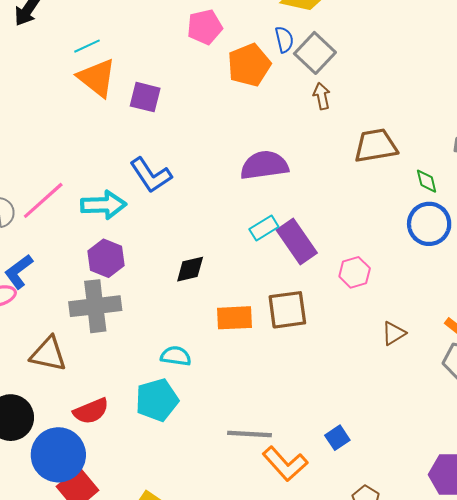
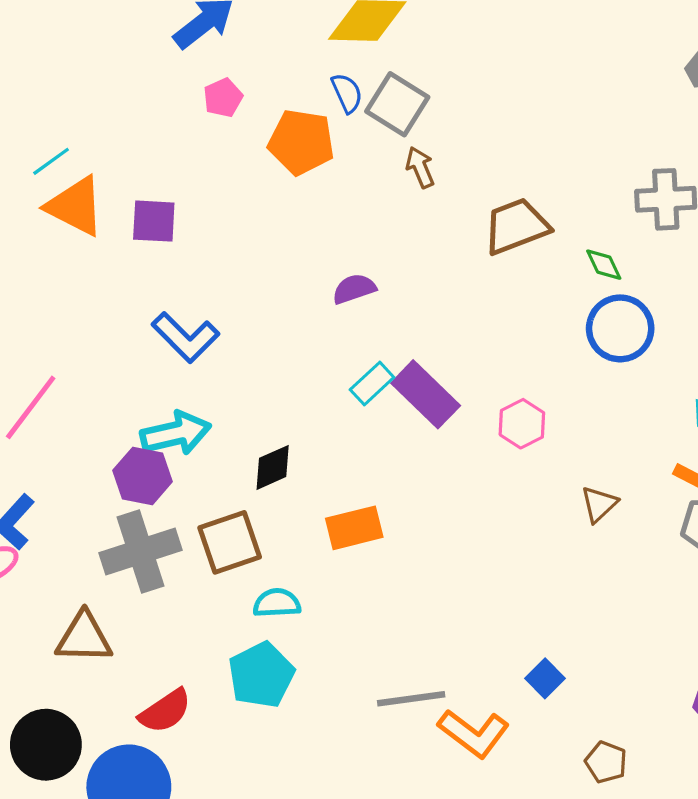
pink pentagon: (205, 27) -> (223, 98), size x0.7
orange pentagon: (249, 65) -> (301, 142), turned -30
purple semicircle: (264, 165) -> (354, 289), size x0.6
cyan arrow: (103, 205) -> (176, 433), moved
brown square: (287, 310) -> (230, 542), moved

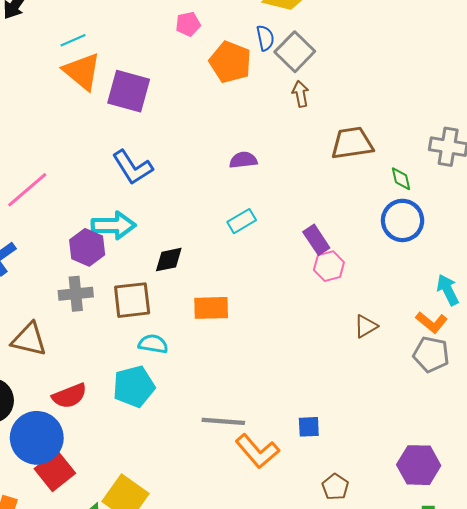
purple square: (154, 221) -> (129, 91), size x1.4
purple rectangle: (426, 394) -> (316, 240), moved, size x0.7
gray cross: (141, 552) -> (76, 294), size x0.7
blue square: (545, 678) -> (309, 427), turned 30

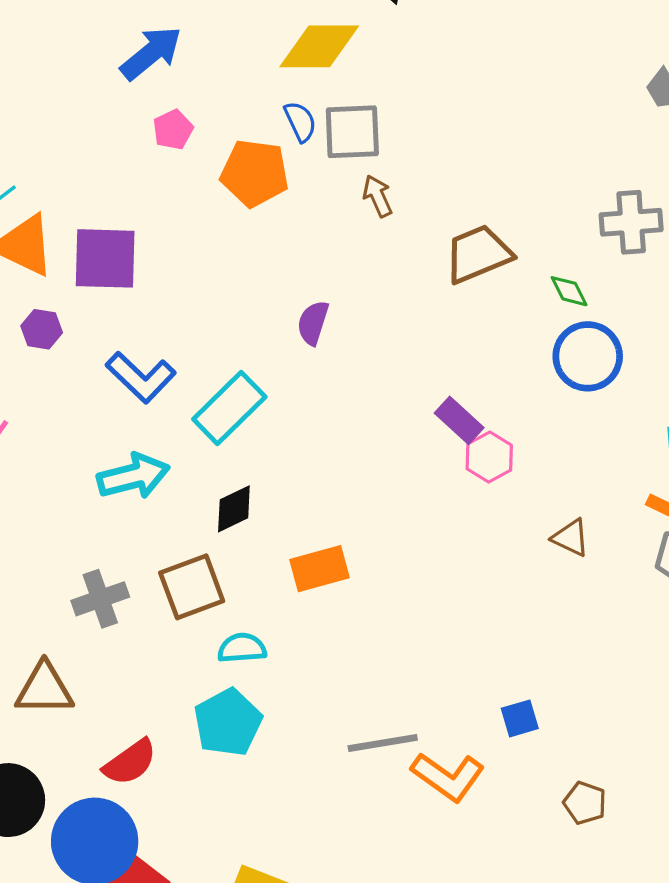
gray square: (295, 52) -> (352, 132), turned -33
purple semicircle: (243, 160) -> (313, 323), turned -52
cyan rectangle: (242, 221) -> (229, 408), moved, size x1.6
purple hexagon: (87, 247) -> (42, 329), moved, size x0.7
brown triangle: (366, 326) -> (571, 538), turned -50

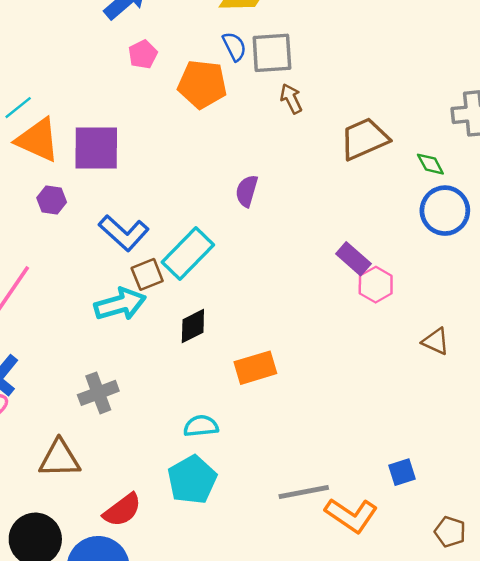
brown square: (192, 587) -> (147, 274), moved, size x0.7

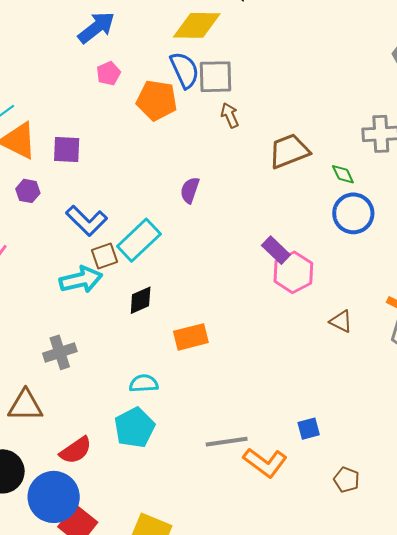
blue semicircle: (234, 46) -> (185, 70), size x1.5
purple square: (96, 148) -> (67, 149), size x0.7
pink hexagon: (376, 285) -> (293, 272), size x1.4

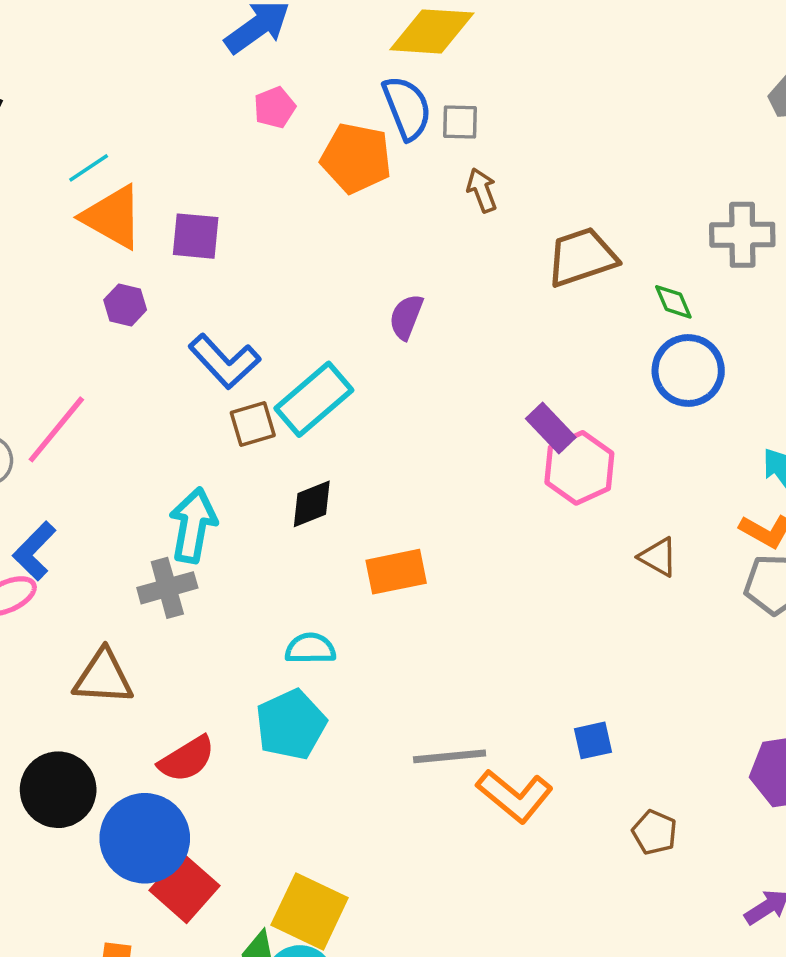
gray square: (215, 77) -> (460, 122), size x0.6
cyan arrow: (81, 280) -> (193, 525), moved, turned -69

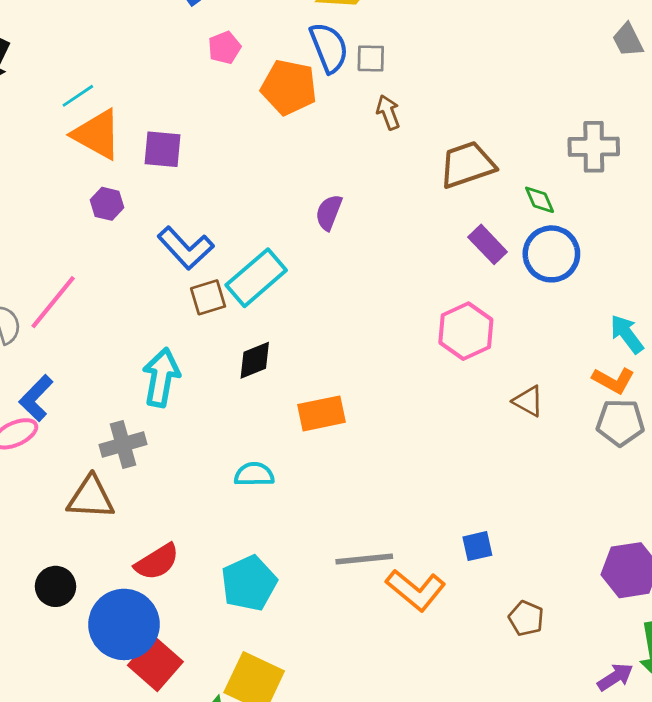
purple rectangle: (551, 428) -> (488, 244), moved
gray cross: (167, 588) -> (123, 445), moved
cyan pentagon: (291, 725) -> (249, 583), moved
black circle: (58, 790) -> (56, 586), size x0.7

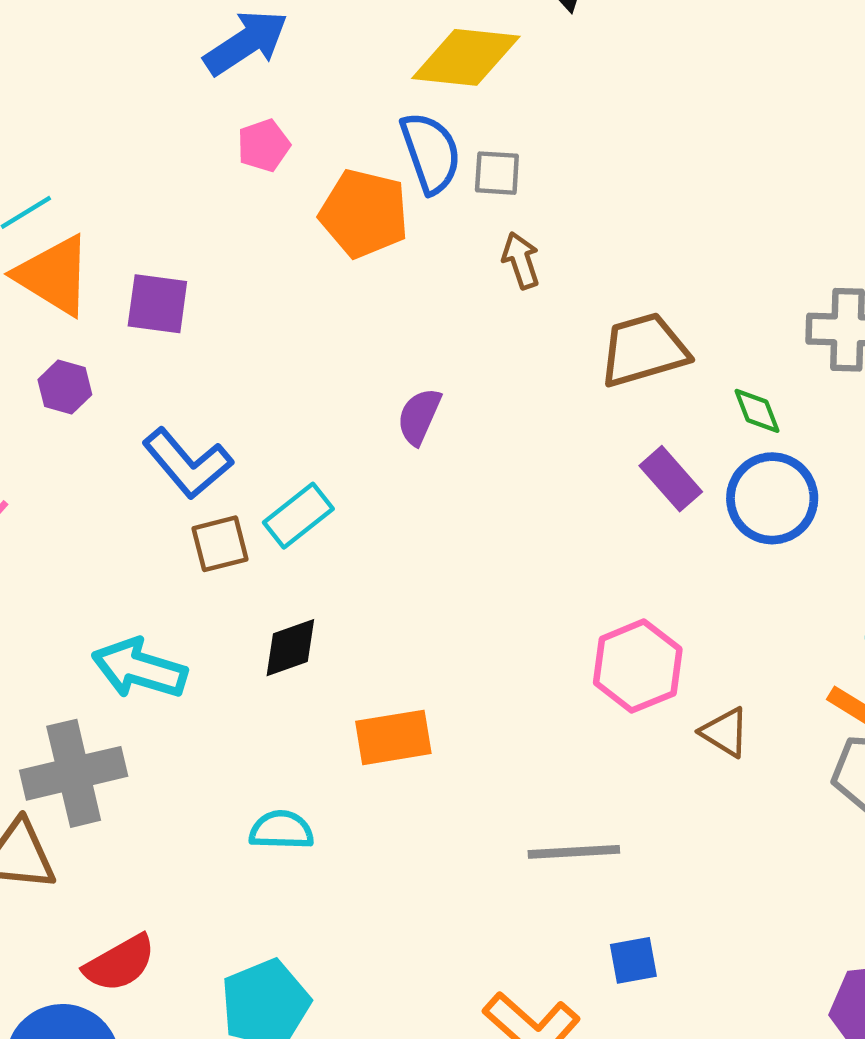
cyan rectangle: (256, 278) -> (298, 516), size x0.7
pink hexagon: (466, 331) -> (638, 666), moved
cyan arrow: (161, 377) -> (139, 669), turned -86
gray cross: (123, 445) -> (74, 773), size x1.4
gray line: (364, 559) -> (574, 852), moved

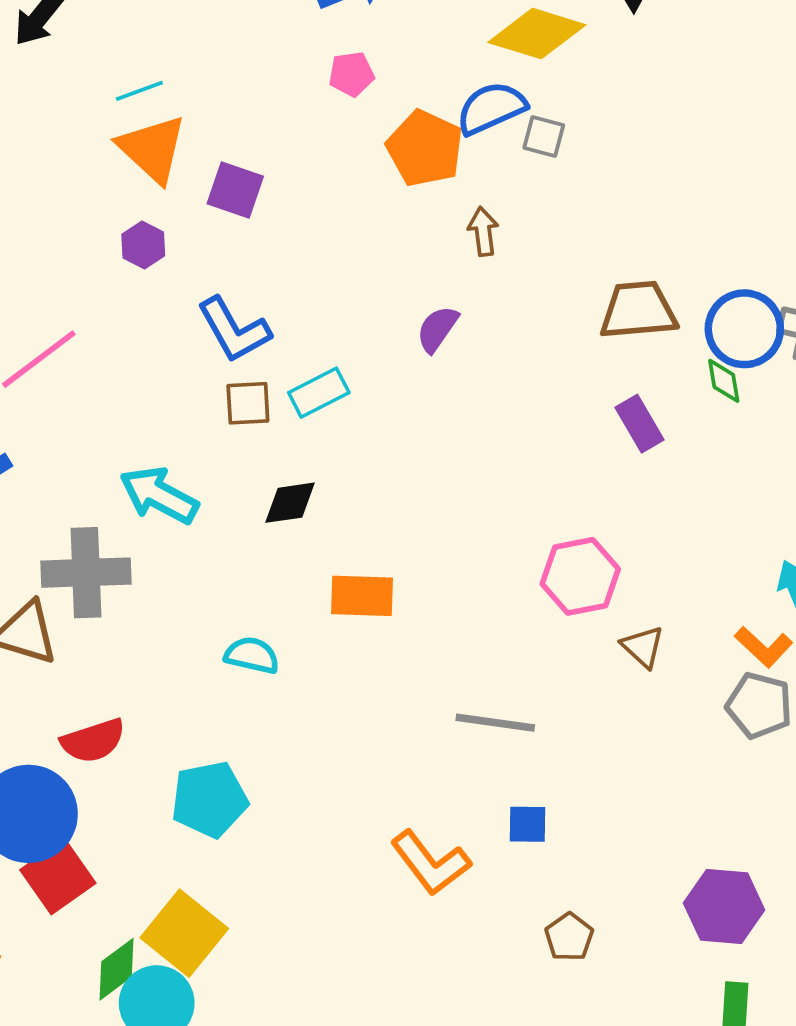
blue semicircle: (431, 153) -> (491, 108), turned -106
brown arrow: (521, 260) -> (483, 231), moved
blue circle: (772, 498) -> (744, 329), moved

